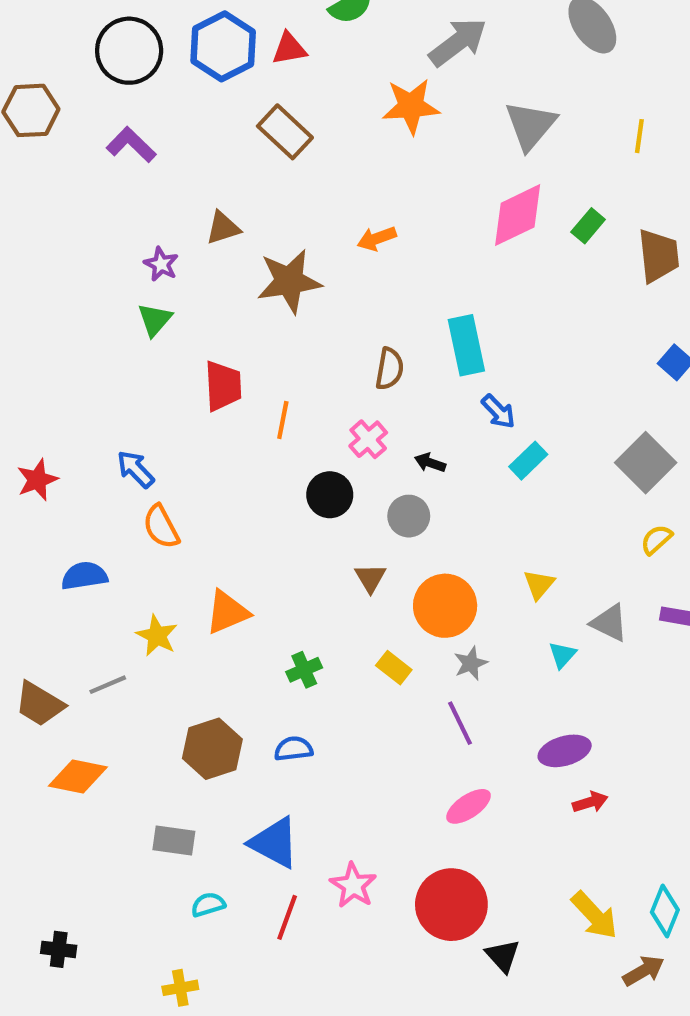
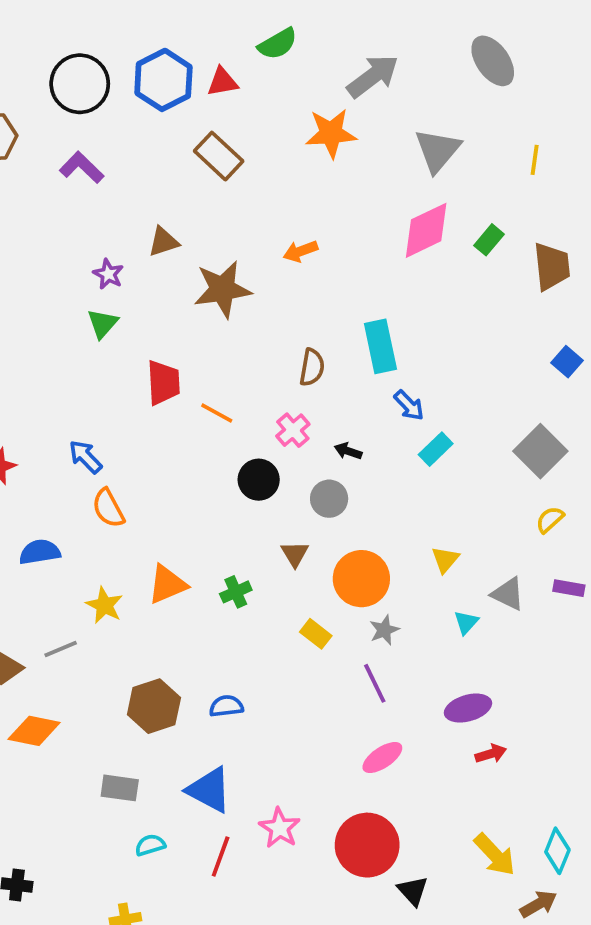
orange line: (283, 420) -> (217, 413), turned -72
green cross: (304, 670) -> (236, 592), moved

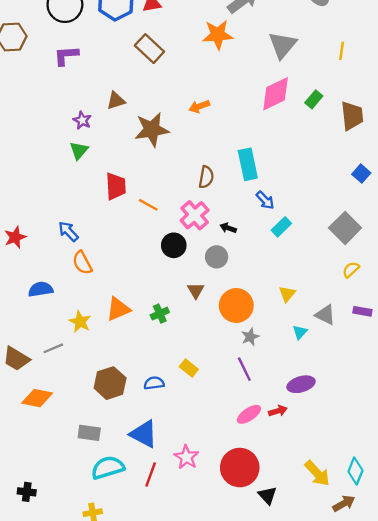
purple L-shape: (82, 167) -> (66, 55), turned -48
pink cross: (293, 430) -> (195, 215), size x1.4
yellow rectangle: (316, 634) -> (189, 368), moved
red arrow: (491, 754) -> (278, 411), moved
cyan semicircle: (150, 845) -> (108, 468), size x1.8

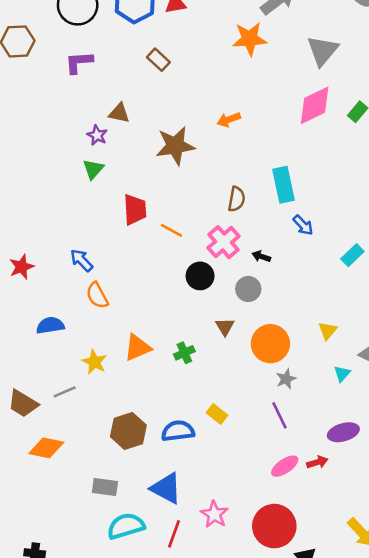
brown rectangle: (149, 49) -> (158, 60), moved, size x0.7
brown triangle: (116, 101) -> (119, 113), moved, turned 30
cyan rectangle: (281, 227) -> (352, 255), moved
blue semicircle: (154, 383) -> (178, 431), size x1.4

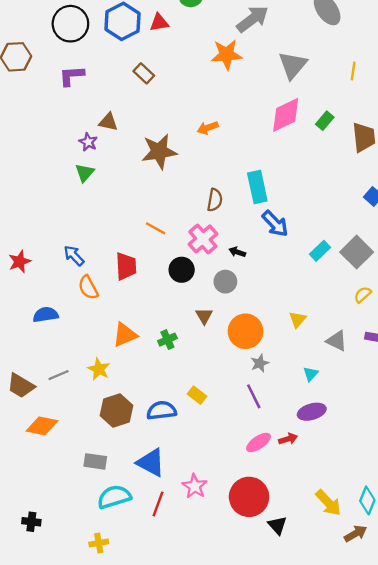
red trapezoid: (135, 210) -> (126, 266), moved
blue arrow: (303, 225) -> (275, 224), size x1.4
yellow star: (95, 362) -> (99, 369), moved
cyan triangle: (342, 374) -> (311, 374), moved

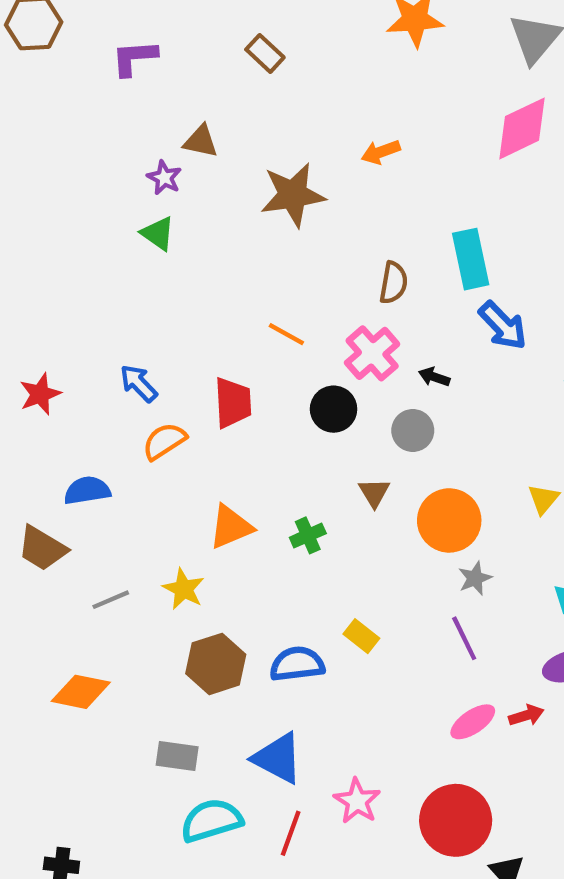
green triangle: (85, 173) -> (158, 233), turned -36
orange semicircle: (88, 287) -> (164, 441), turned 85
brown trapezoid: (21, 386) -> (42, 548), moved

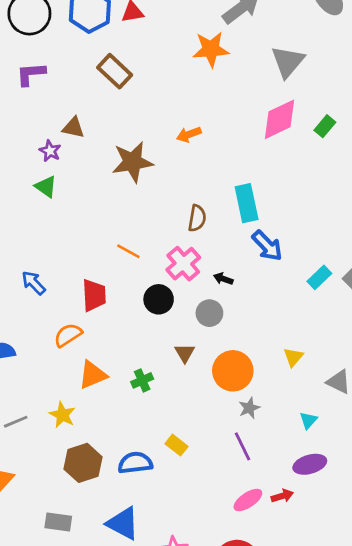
brown rectangle: (265, 53) -> (115, 71), size x1.4
orange semicircle: (164, 441) -> (68, 335), moved

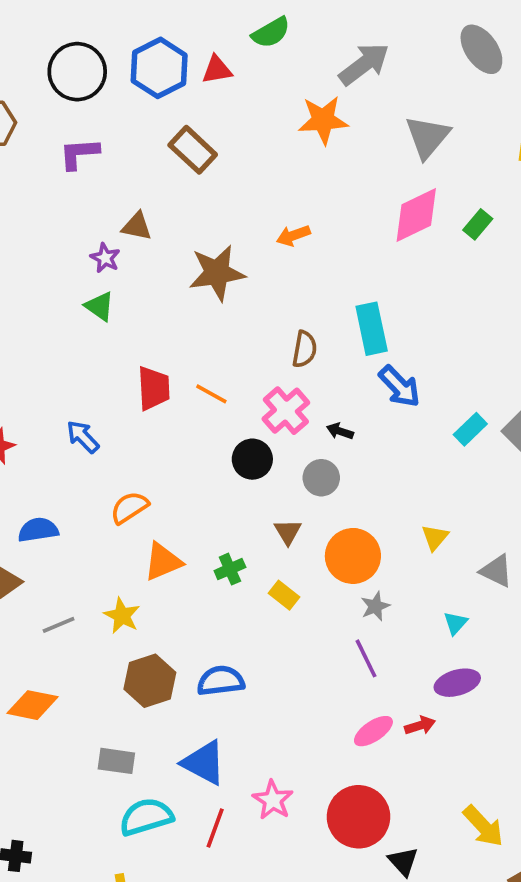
red trapezoid: (94, 295) -> (154, 388), moved
yellow rectangle: (176, 445) -> (284, 595), moved

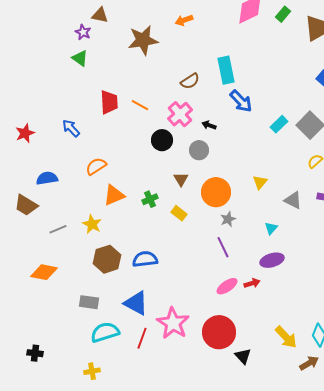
brown semicircle: (304, 349) -> (190, 81), turned 48
pink star: (273, 800) -> (173, 323), size x1.5

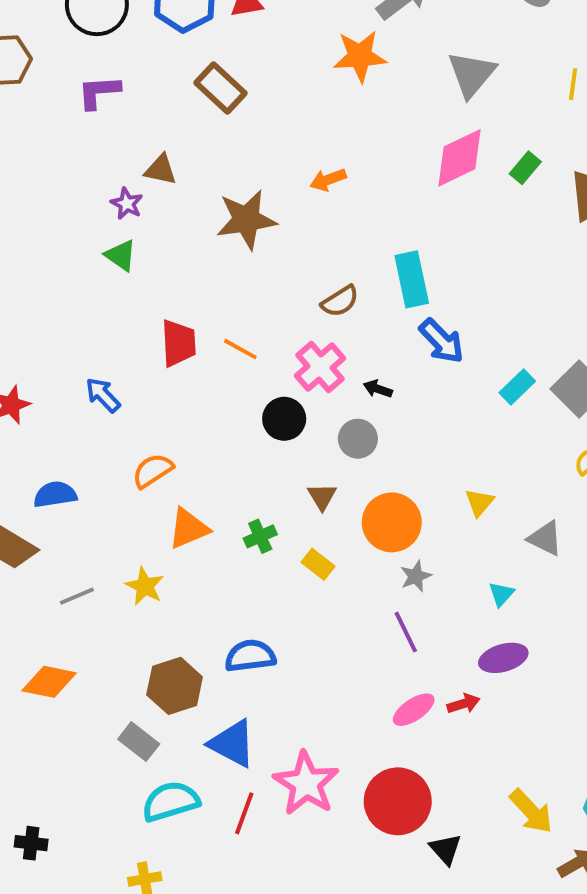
brown hexagon: (107, 259) -> (175, 686), moved
gray rectangle: (89, 302) -> (139, 742), turned 30

